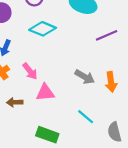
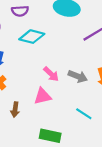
pink arrow: (30, 71) -> (51, 74), moved
brown arrow: (15, 102) -> (15, 110), turned -72

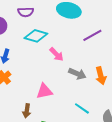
pink arrow: (51, 74) -> (57, 54), moved
brown arrow: (15, 110) -> (27, 111), moved

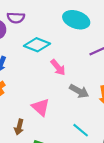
purple semicircle: (26, 12) -> (16, 18), moved
pink triangle: (44, 91) -> (41, 107), turned 48

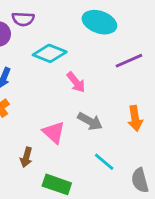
gray arrow: (79, 91) -> (90, 121), moved

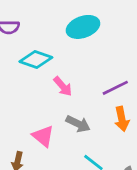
cyan ellipse: (99, 22) -> (83, 27), turned -36
purple line: (129, 61) -> (115, 88), moved

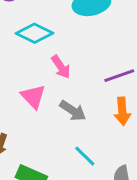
pink triangle: (43, 136) -> (33, 97), moved

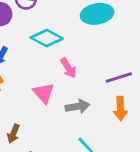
gray arrow: (73, 111) -> (77, 106), turned -45

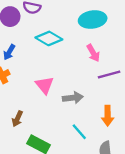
pink arrow: (68, 68) -> (93, 53), moved
orange arrow: (120, 109) -> (108, 116), moved

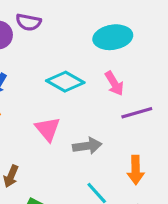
cyan diamond: (49, 38) -> (65, 82), moved

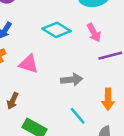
pink triangle: (48, 129) -> (29, 64), moved, turned -35

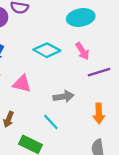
cyan line: (78, 116) -> (51, 122), moved

